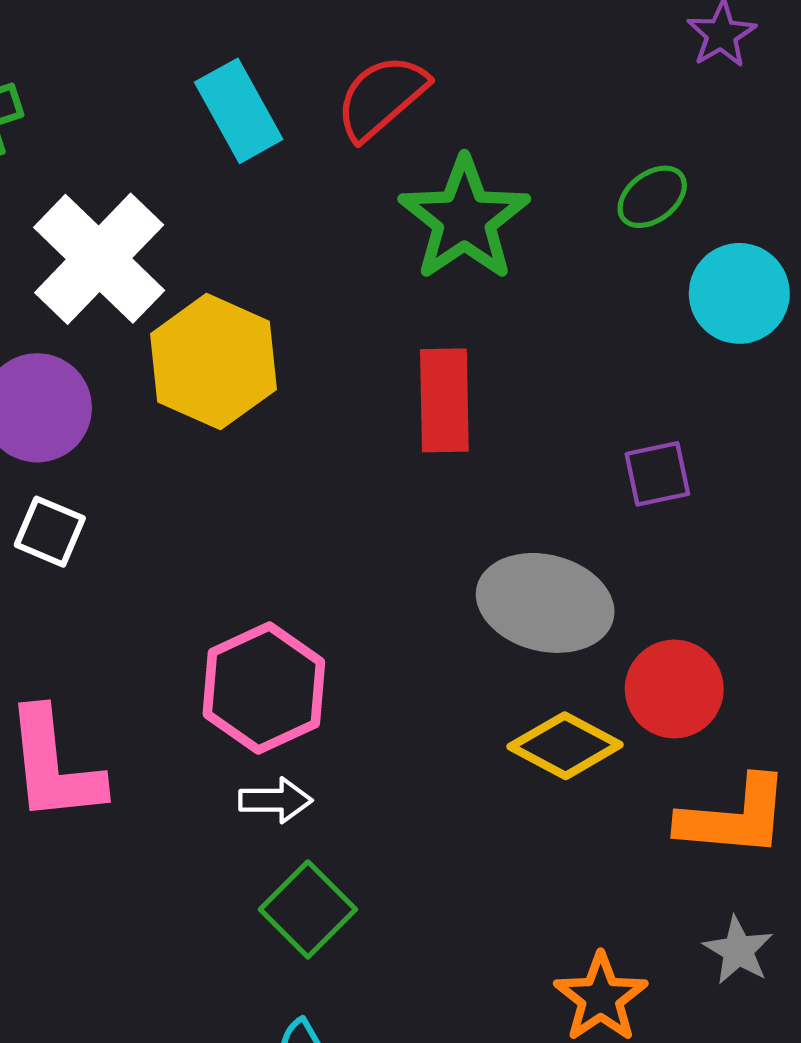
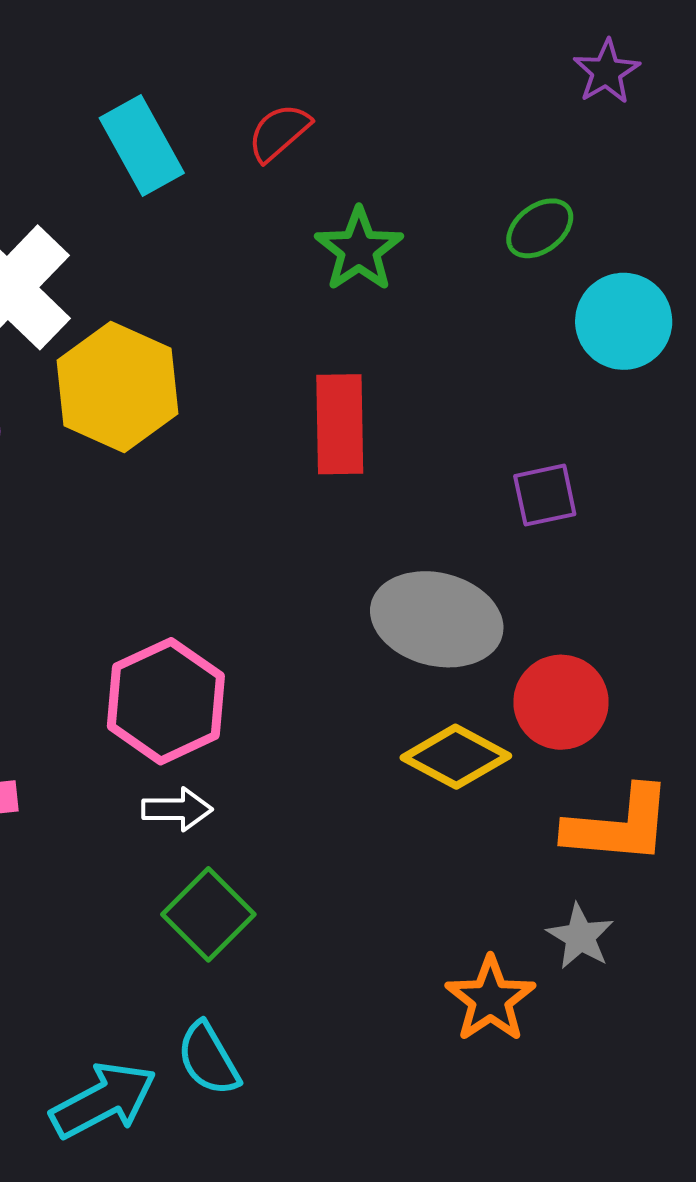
red semicircle: (381, 97) -> (279, 132), size x0.7
green star: (464, 219) -> (359, 250), size x0.7
gray star: (738, 950) -> (580, 937), moved

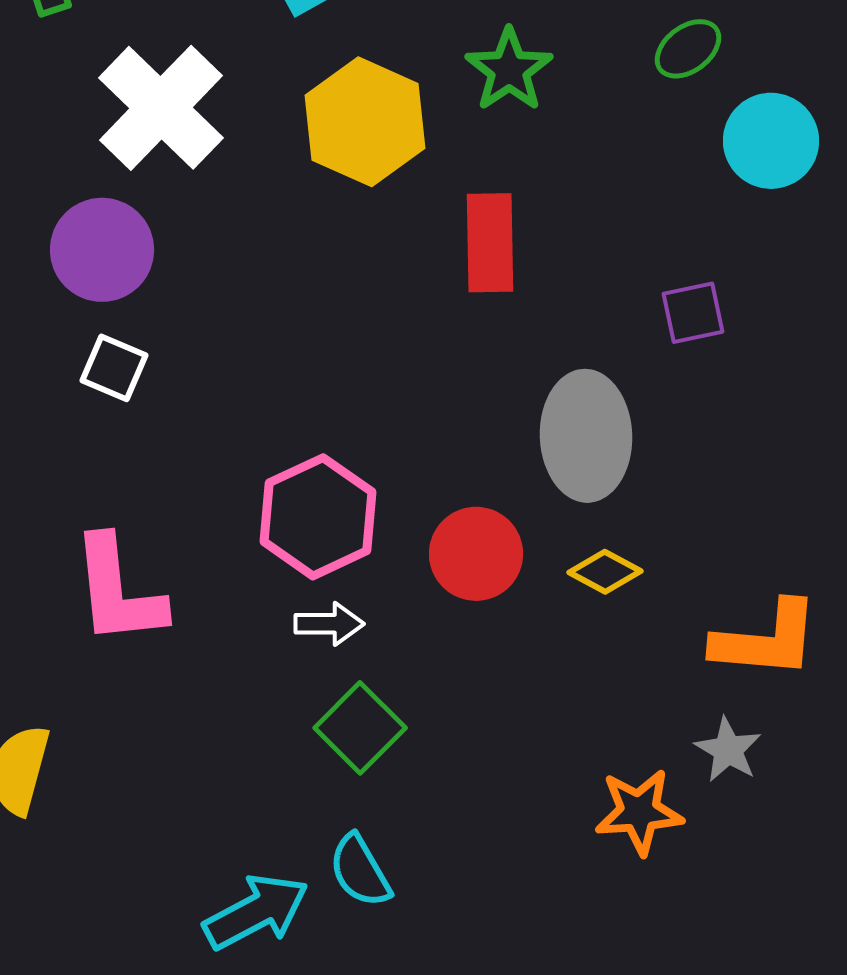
yellow hexagon: (117, 387) -> (365, 122), moved
gray ellipse: (437, 619) -> (586, 436), turned 74
red circle: (561, 702) -> (476, 554), moved
yellow diamond: (456, 757) -> (605, 572), size x0.7
orange star: (490, 999) -> (639, 812), turned 30

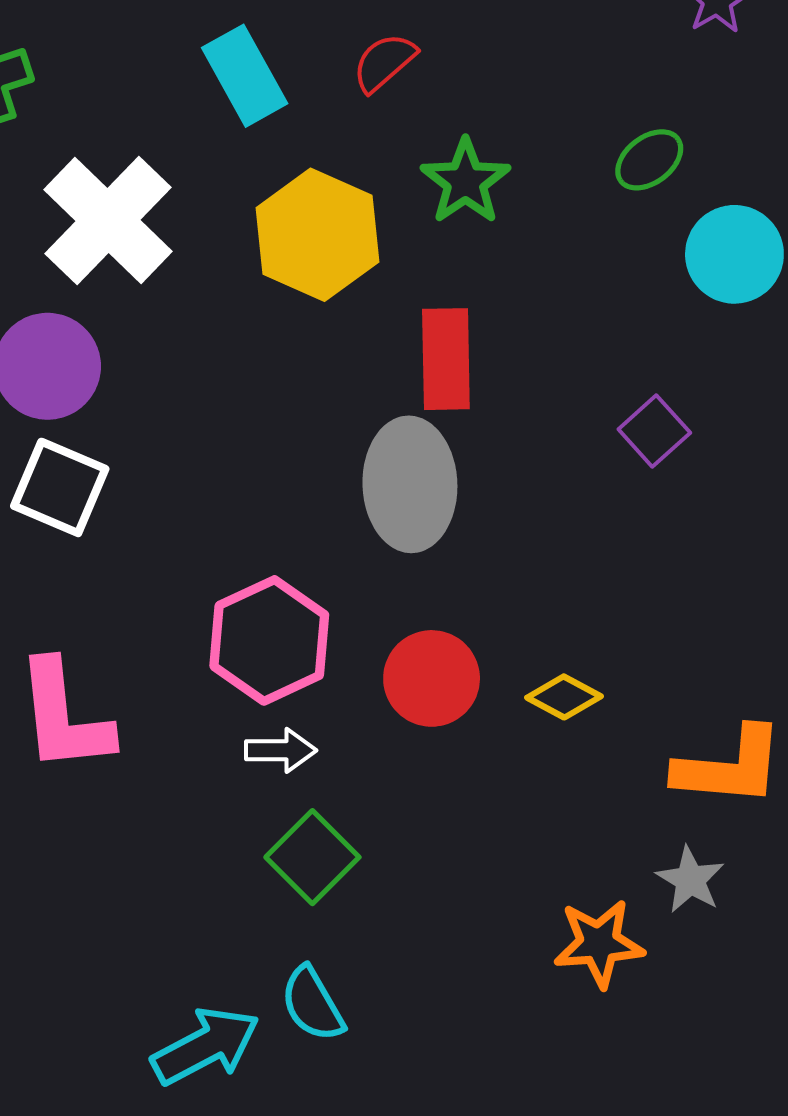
purple square: (693, 313) -> (654, 431), turned -30
white square: (114, 368) -> (60, 487), size x1.4
gray ellipse: (586, 436) -> (410, 484), moved

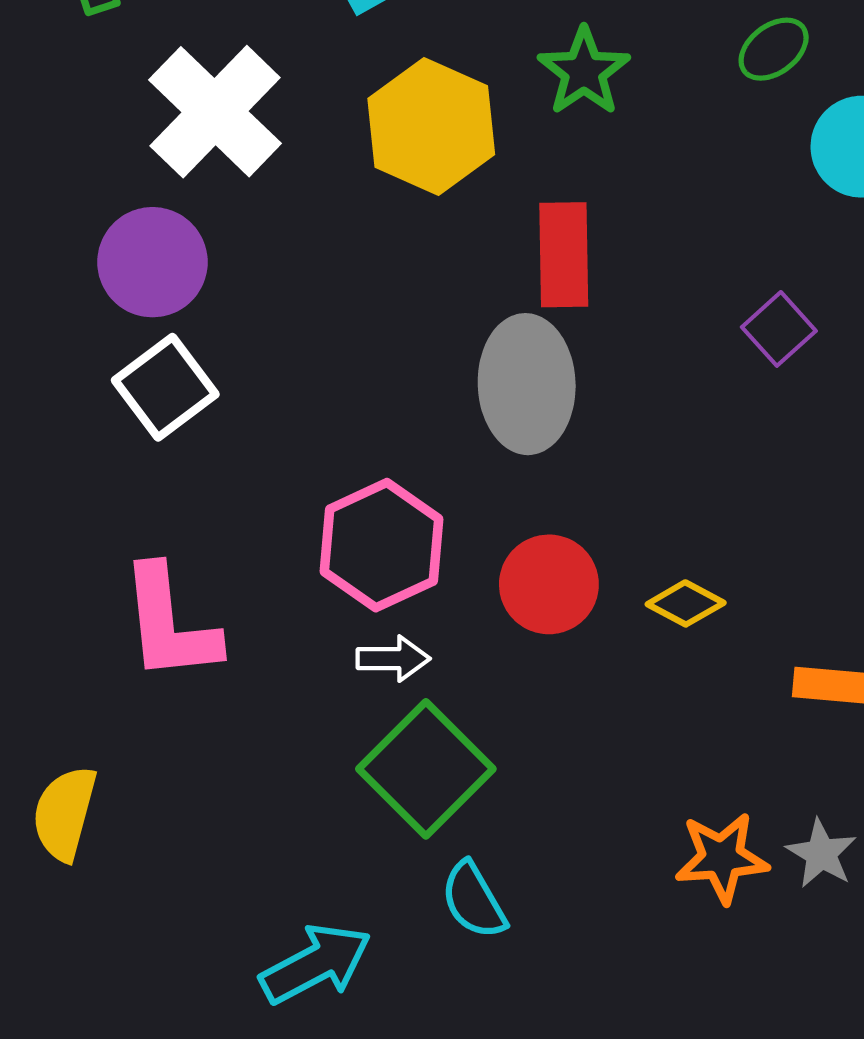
white square: (60, 487) -> (165, 387), turned 30
green square: (312, 857) -> (426, 769), size x1.4
gray star: (690, 880) -> (821, 854), moved
cyan semicircle: (312, 1004) -> (474, 900), moved

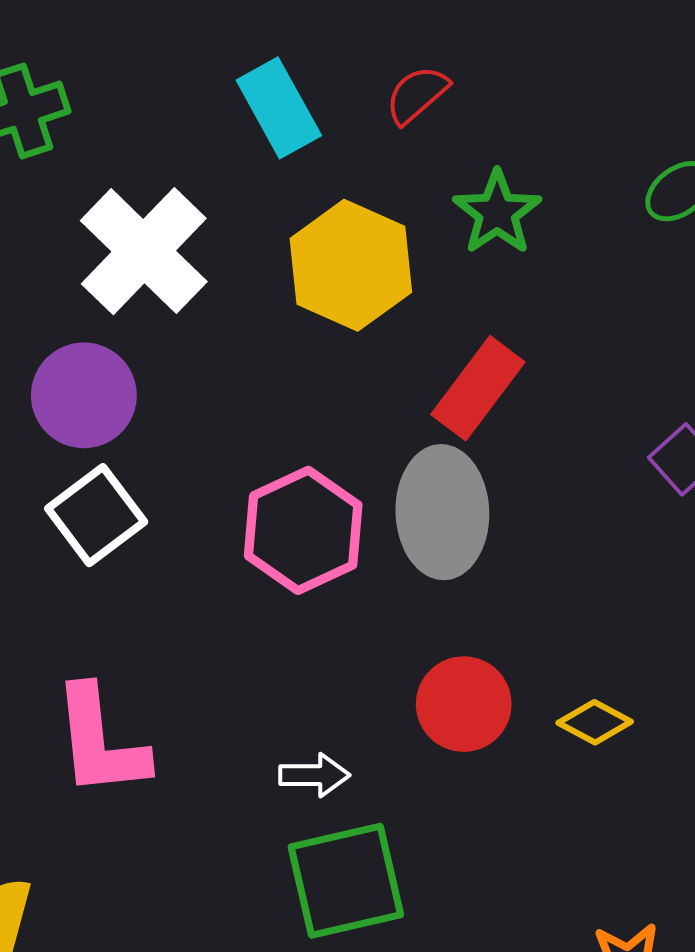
red rectangle: (564, 255) -> (478, 388), turned 38
pink hexagon: (381, 545) -> (303, 530), moved
green square: (426, 769) -> (346, 881), turned 32

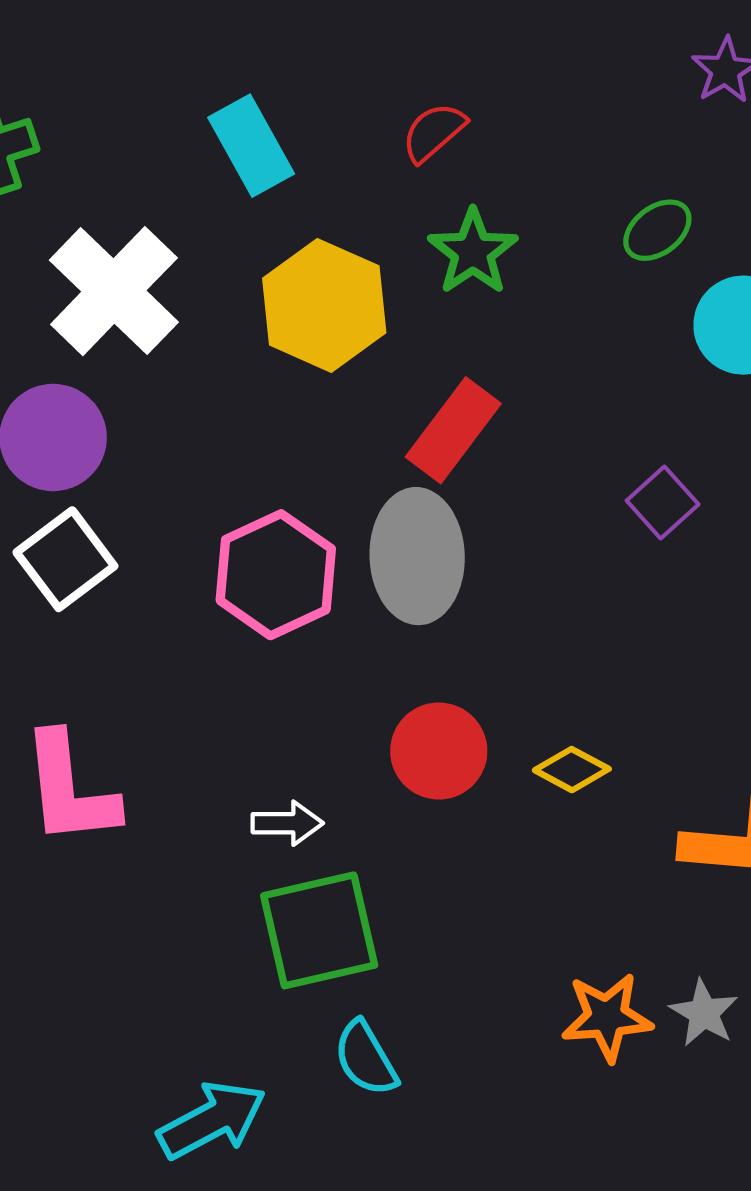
red semicircle: (417, 95) -> (434, 132), moved

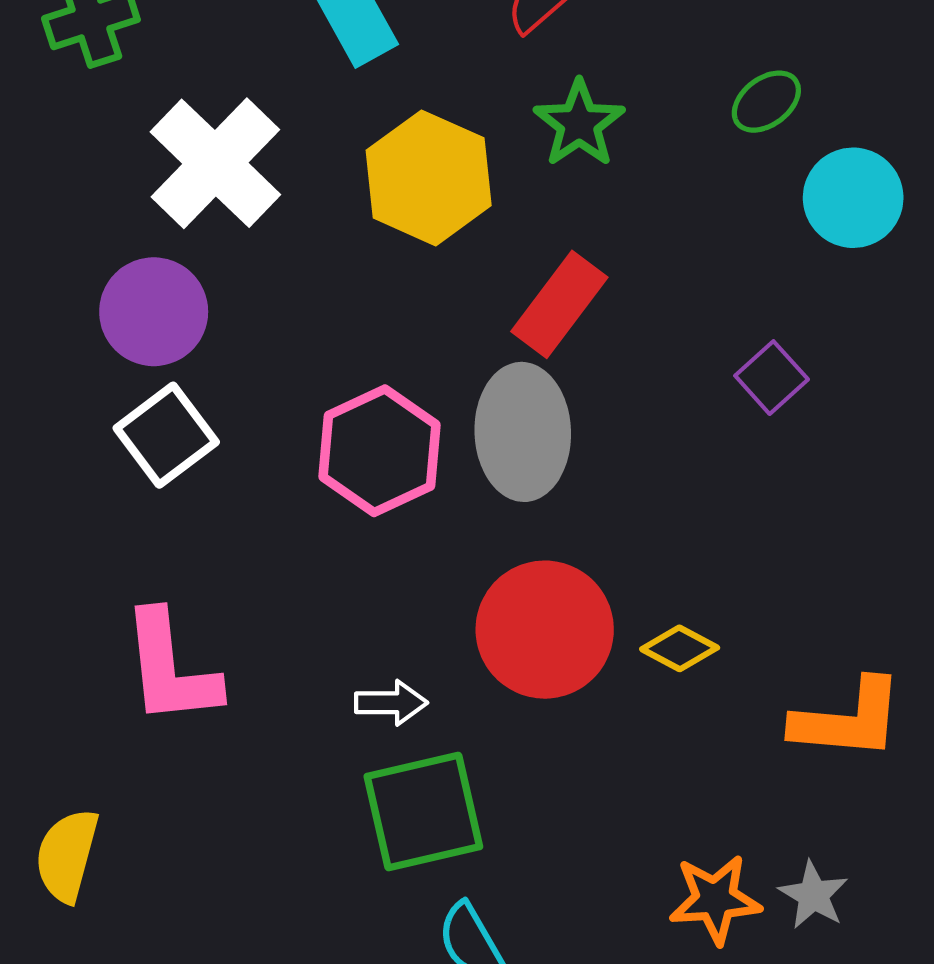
red circle: (439, 751) -> (545, 630), size x1.4

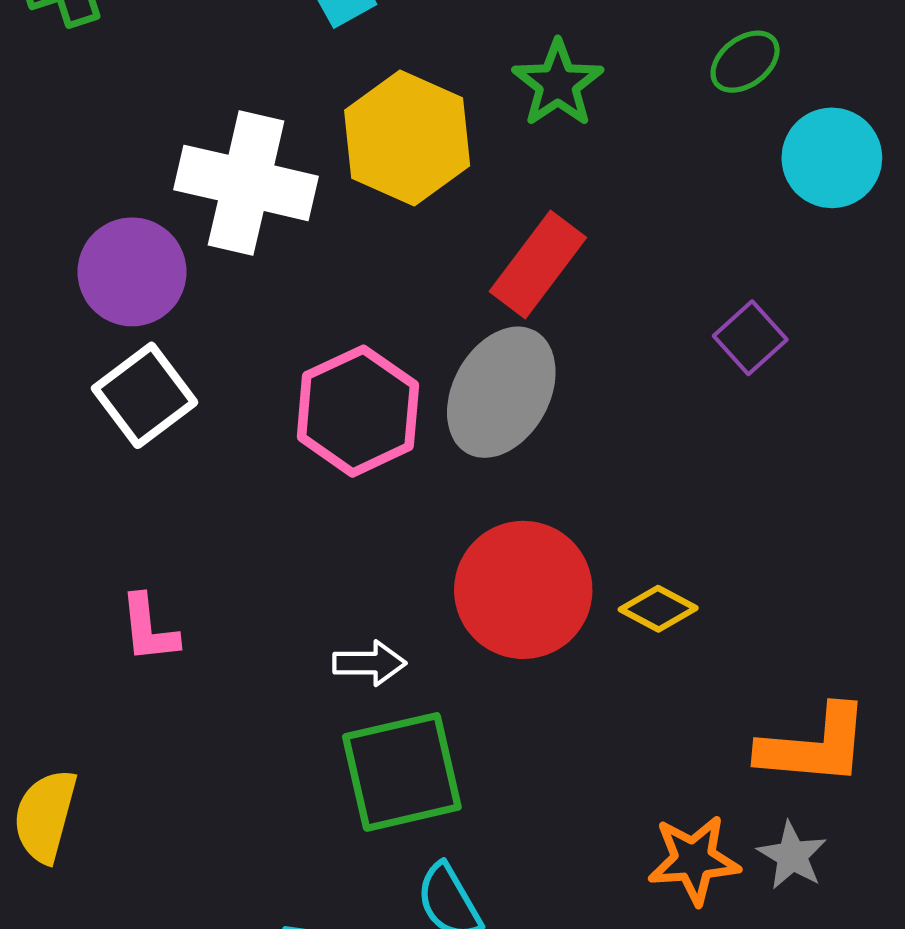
white cross: (215, 163) -> (246, 183), moved, turned -31
gray ellipse: (523, 432) -> (501, 392), turned 31
pink L-shape: (170, 668) -> (149, 629), size x0.6
orange L-shape: (848, 719) -> (814, 746), moved

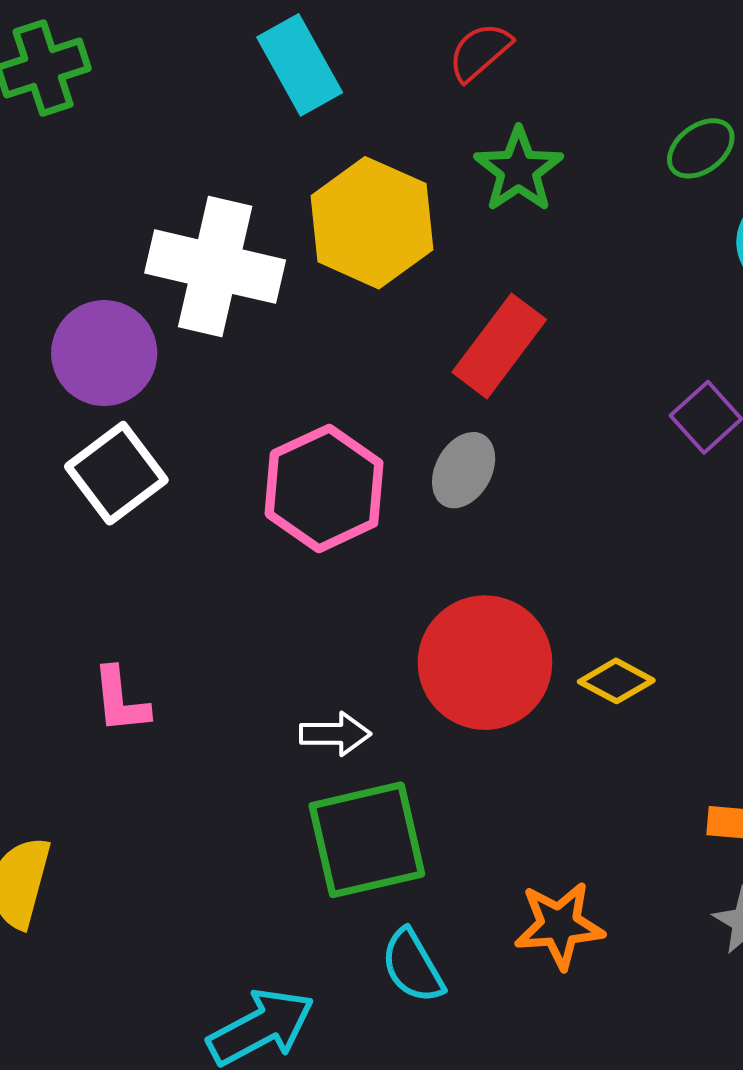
gray ellipse: (501, 392) -> (464, 470), size x0.6
orange star: (694, 860) -> (559, 925), moved

